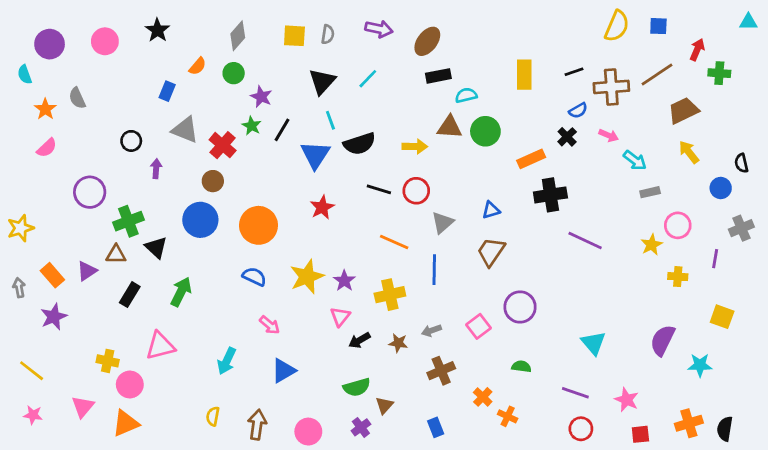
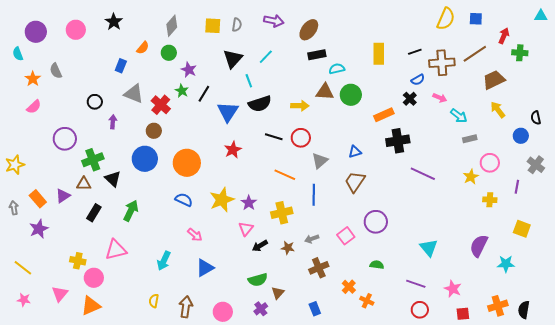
cyan line: (330, 120) -> (249, 81), moved
gray cross: (741, 228) -> (536, 165), turned -30

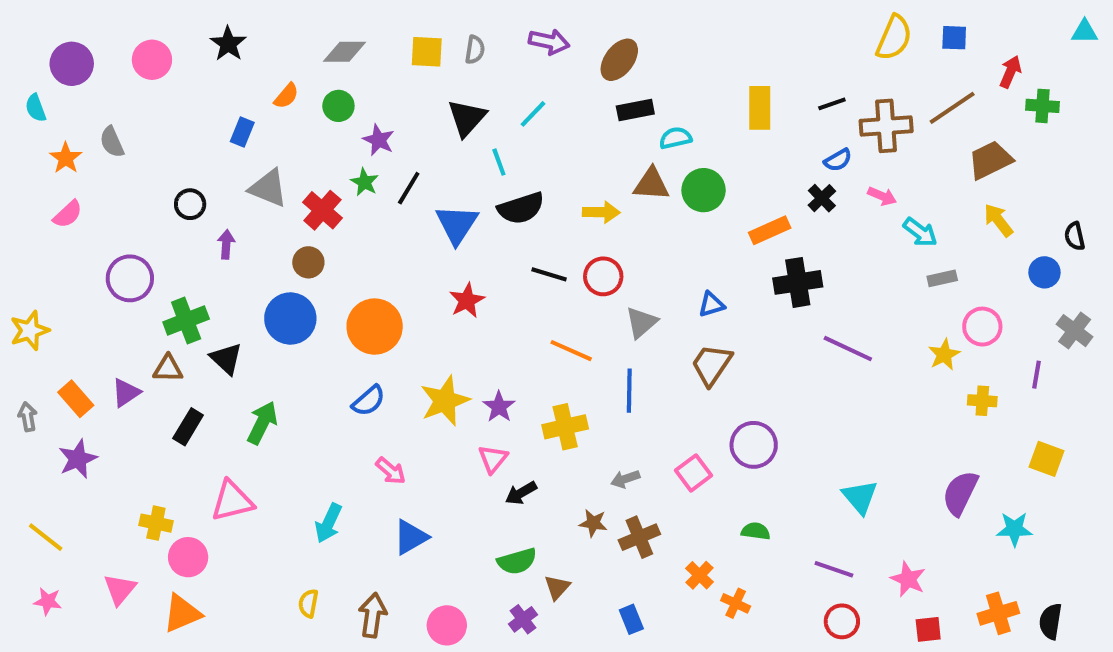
gray diamond: (172, 26) -> (344, 52), turned 50
blue semicircle: (184, 200) -> (369, 401), turned 114
brown star: (288, 248) -> (593, 523), moved

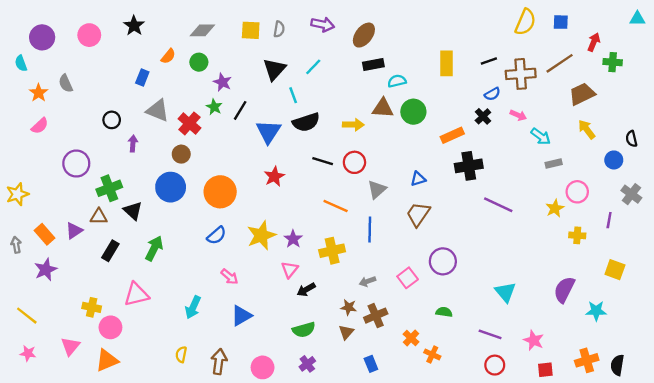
brown triangle: (557, 587) -> (346, 332), moved

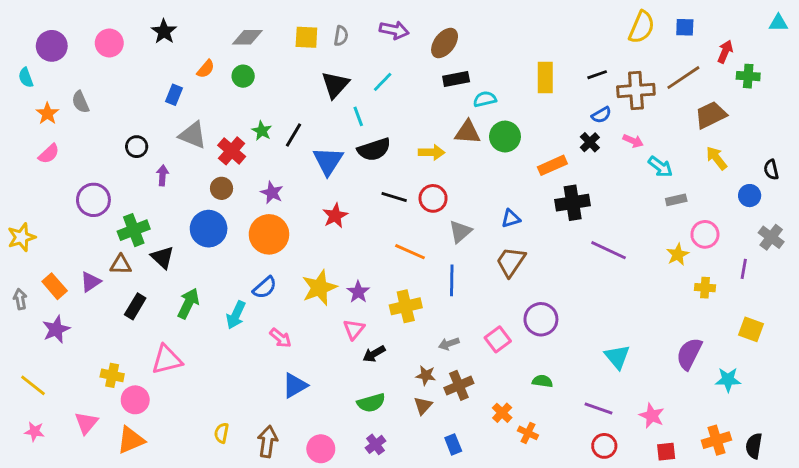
purple star: (222, 82) -> (272, 193), moved
cyan arrow: (193, 307) -> (236, 315), moved

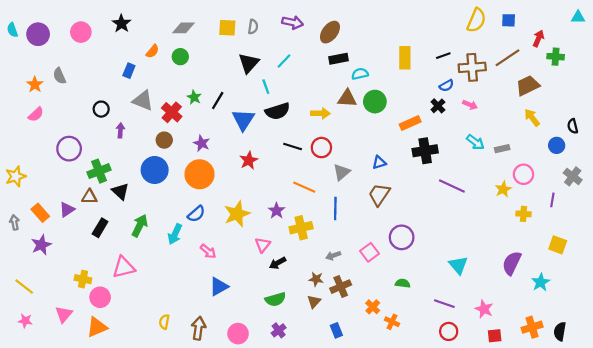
cyan semicircle: (26, 78) -> (12, 30), moved
cyan arrow: (660, 167) -> (475, 142), moved
purple star: (358, 292) -> (277, 211), moved
cyan star: (728, 380) -> (541, 282), turned -30

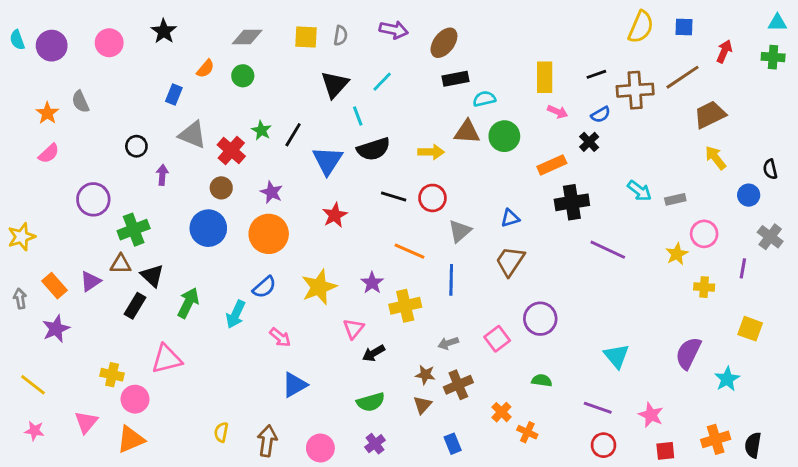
green cross: (556, 57) -> (773, 57), moved
pink arrow: (470, 105) -> (558, 112), moved
black triangle: (120, 191) -> (152, 276), moved

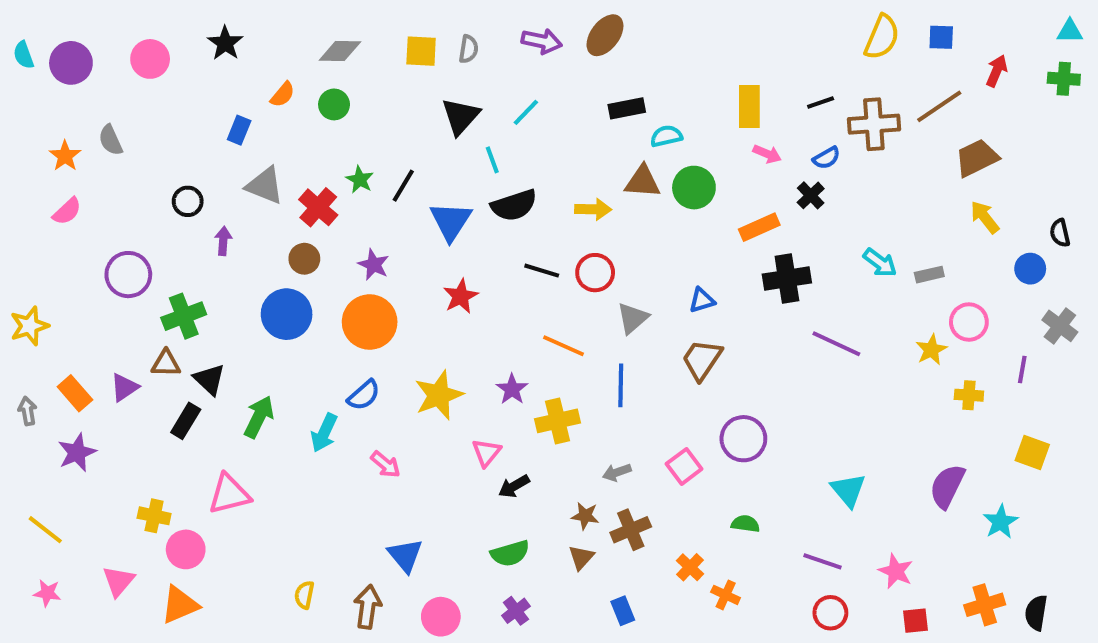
brown ellipse: (444, 43) -> (605, 35), moved
blue triangle: (295, 385) -> (405, 555), moved, turned -40

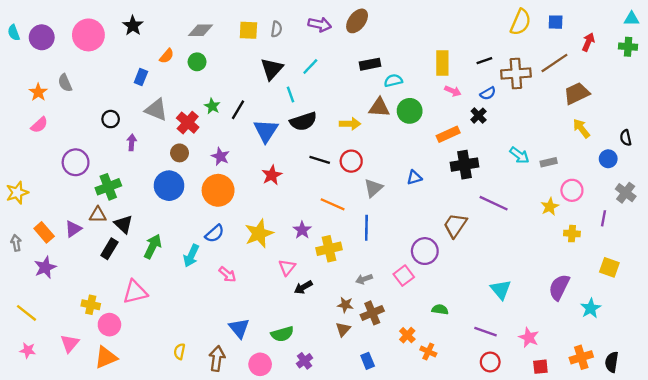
pink circle: (150, 59) -> (88, 35), size x1.4
brown trapezoid: (702, 360) -> (455, 225), moved
purple circle: (743, 439) -> (425, 251), moved
green semicircle: (510, 553) -> (282, 334), moved

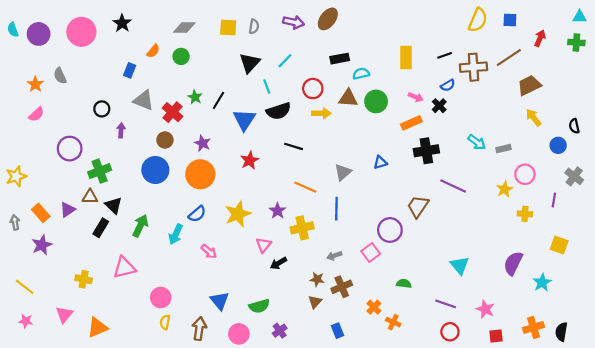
pink arrow: (453, 91) -> (416, 97), moved
red circle: (351, 161) -> (313, 89), moved
pink circle: (109, 325) -> (161, 297), moved

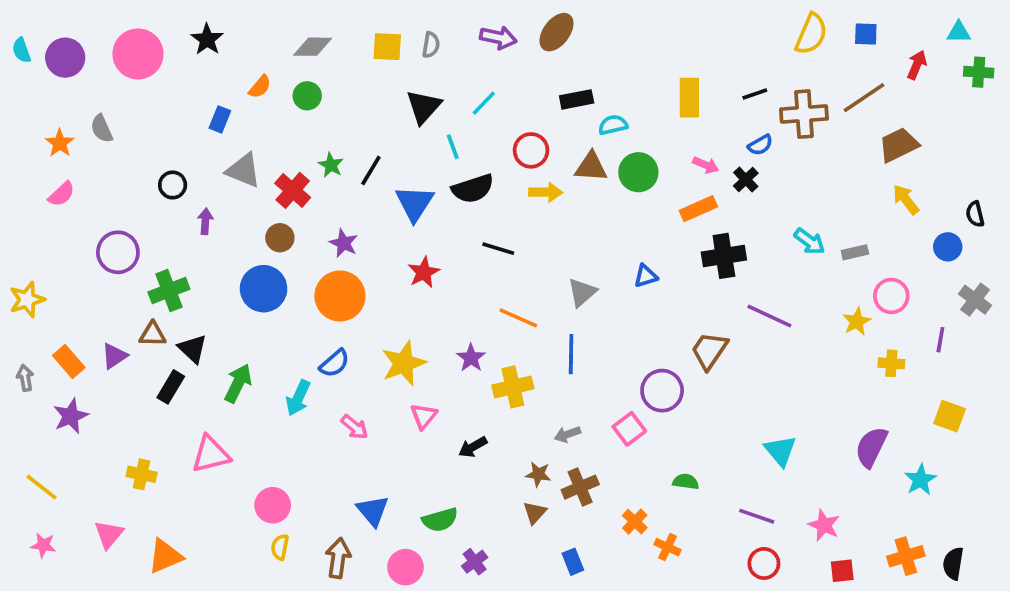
cyan triangle: (580, 17) -> (959, 32), moved
pink triangle: (264, 245) -> (424, 416), moved

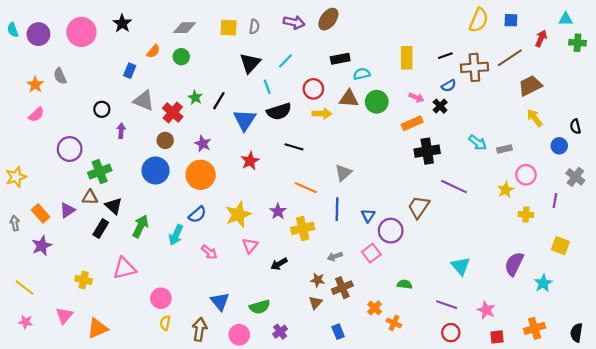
blue triangle: (646, 276) -> (368, 216), moved, turned -40
black semicircle: (953, 563) -> (576, 333), moved

